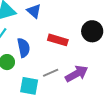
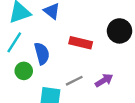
purple arrow: (77, 74) -> (104, 80), size x0.7

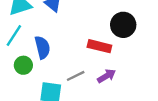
red rectangle: (81, 43) -> (99, 46), moved

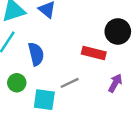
green circle: (23, 65) -> (17, 83), moved
purple arrow: (107, 76) -> (115, 83), moved, turned -30

